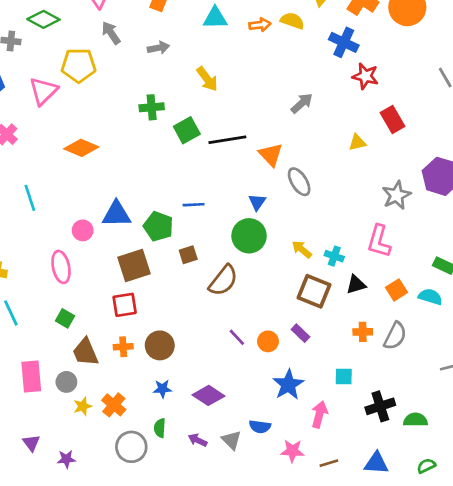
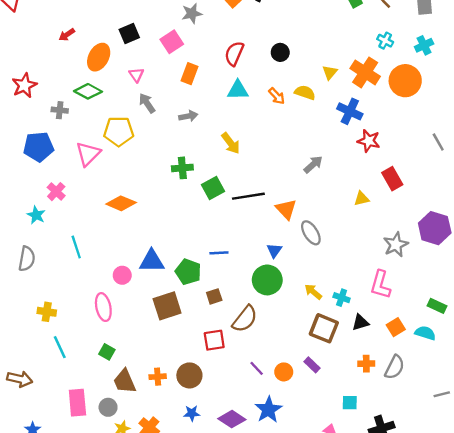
orange arrow: (260, 25) -> (277, 96), turned 54
red square: (125, 305) -> (214, 340), moved
blue star: (288, 385) -> (268, 410), moved

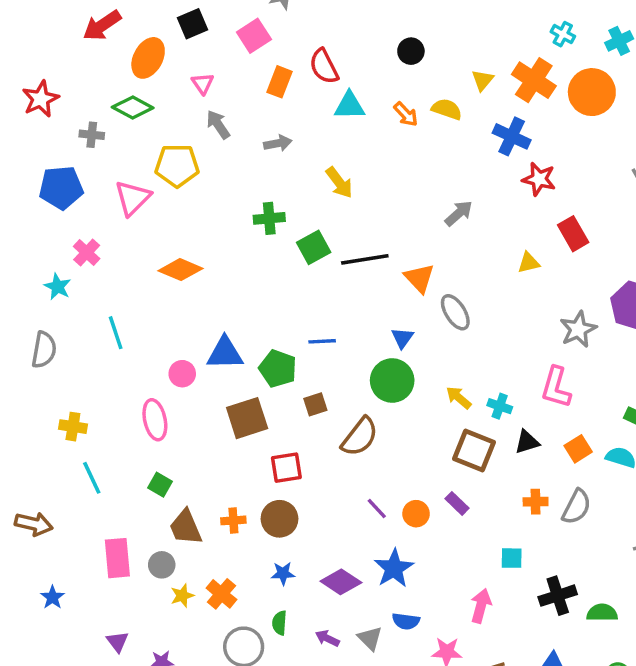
red arrow: (67, 35) -> (102, 26), size x1.6
red semicircle: (234, 54) -> (324, 66), moved, turned -50
red square: (214, 340) -> (286, 468), moved

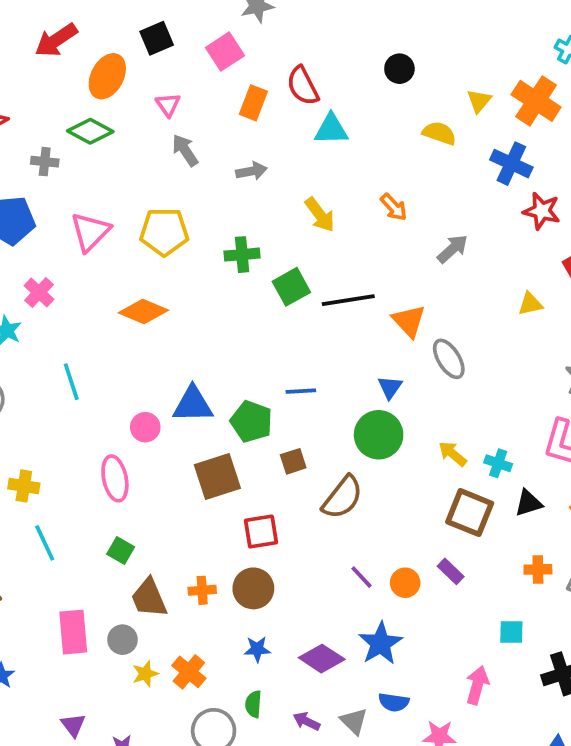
orange arrow: (406, 114) -> (394, 207), moved
yellow pentagon: (177, 165) -> (164, 232), moved

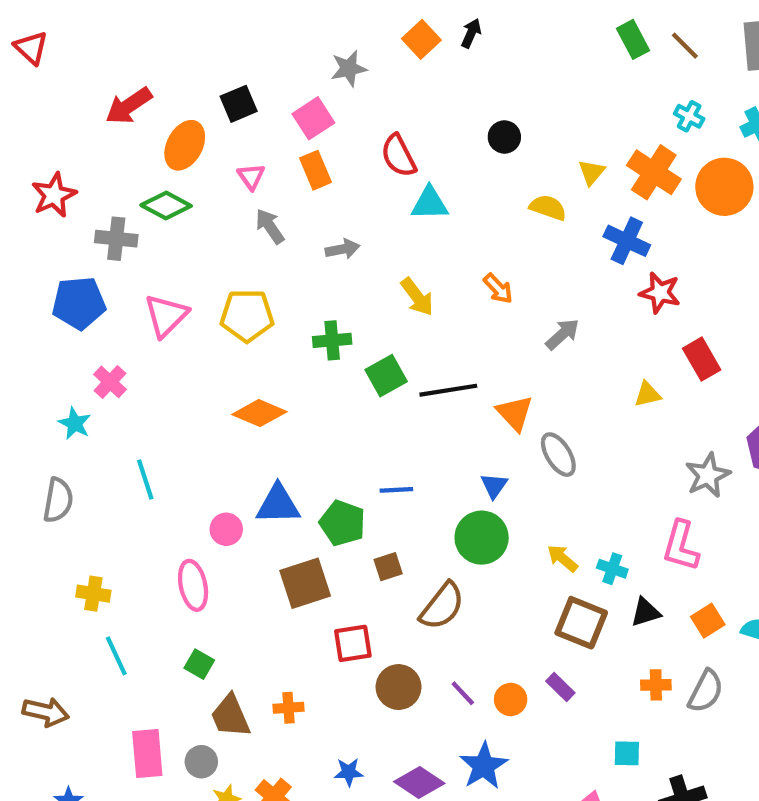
orange rectangle: (253, 103) -> (315, 170), moved, turned -44
gray cross: (45, 162) -> (116, 239), size x1.4
orange diamond: (143, 311) -> (259, 413), moved
brown circle: (253, 588) -> (399, 687), moved

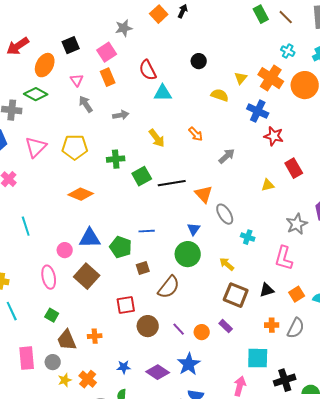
cyan cross: (612, 569) -> (248, 237), moved
brown square: (305, 583) -> (87, 276), moved, turned -30
cyan square: (627, 753) -> (258, 358), size x1.6

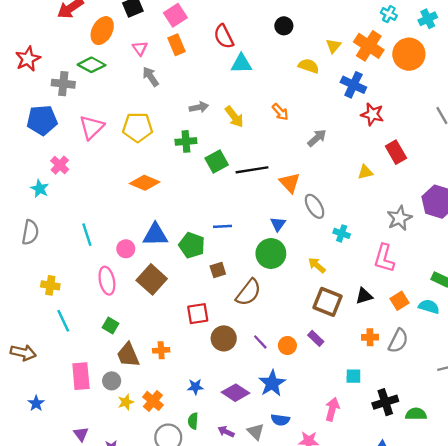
gray arrow: (121, 115) -> (199, 107), moved
cyan line: (26, 226) -> (87, 235), moved
cyan square: (258, 358) -> (353, 376), size x0.6

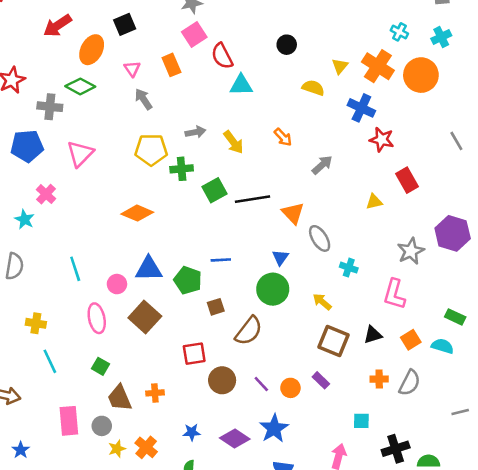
pink square: (175, 15) -> (194, 35), moved
yellow pentagon: (138, 127) -> (151, 150), moved

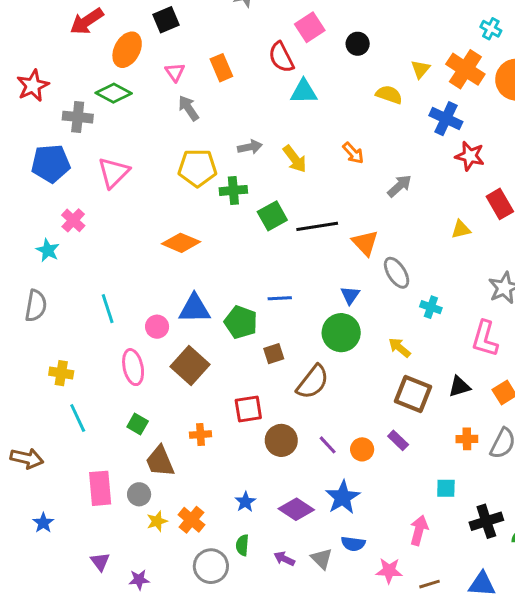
pink square: (194, 35) -> (310, 27), moved
orange cross: (155, 393) -> (200, 434), moved
blue star: (192, 432) -> (245, 502), turned -30

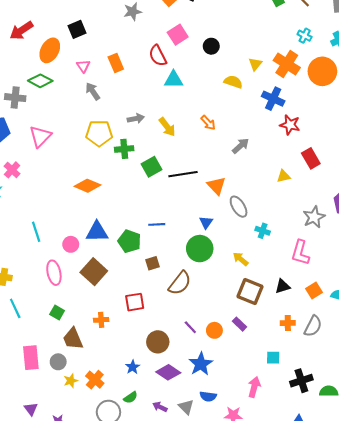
brown circle: (281, 440) -> (158, 342), moved
green semicircle: (242, 545) -> (131, 397), turned -128

